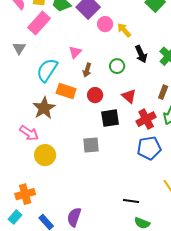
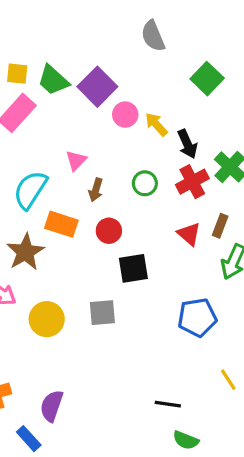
black arrow: (141, 54) -> (187, 144), moved
red triangle: (129, 96) -> (189, 234), moved
red cross: (146, 119) -> (192, 182), moved
yellow circle: (45, 155) -> (47, 319), moved
purple semicircle: (74, 217) -> (52, 406), moved

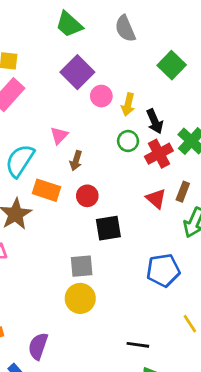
green trapezoid: (53, 80) -> (69, 24), moved
yellow arrow: (156, 124) -> (128, 104), turned -125
green circle: (145, 183) -> (128, 141), moved
yellow circle: (47, 319) -> (80, 298), moved

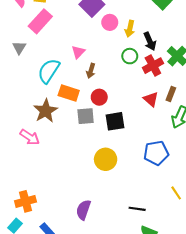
gray square: (82, 266) -> (86, 116), moved
yellow circle: (80, 298) -> (106, 159), moved
purple semicircle: (38, 346) -> (83, 210), moved

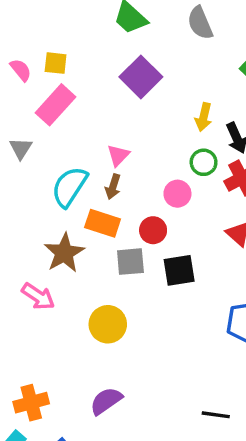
pink circle: (110, 22) -> (177, 194), moved
brown arrow: (91, 71) -> (113, 187), moved
yellow circle: (106, 159) -> (108, 324), moved
purple semicircle: (83, 210) -> (106, 401), moved, turned 36

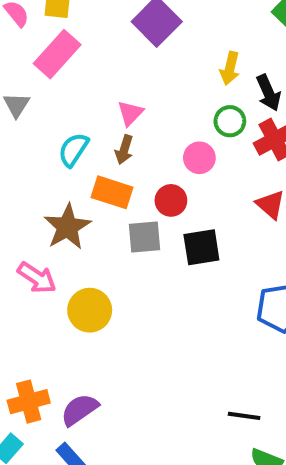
cyan semicircle: (69, 187) -> (73, 150), size x0.7
yellow circle: (108, 324) -> (90, 310), moved
purple semicircle: (106, 401) -> (80, 410), moved

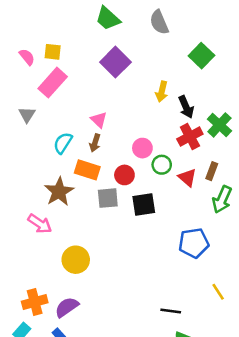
pink triangle: (130, 113) -> (99, 120), turned -30
green circle: (230, 121) -> (162, 165), moved
yellow circle: (90, 310) -> (76, 260), moved

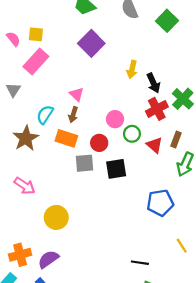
green square: (201, 56) -> (167, 21), moved
brown star: (59, 192) -> (26, 138), moved

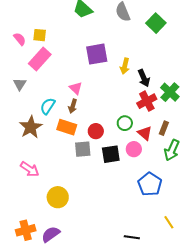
purple square: (91, 43) -> (97, 54), moved, turned 35
pink circle: (115, 119) -> (134, 149), moved
blue pentagon: (160, 203) -> (150, 184), turned -30

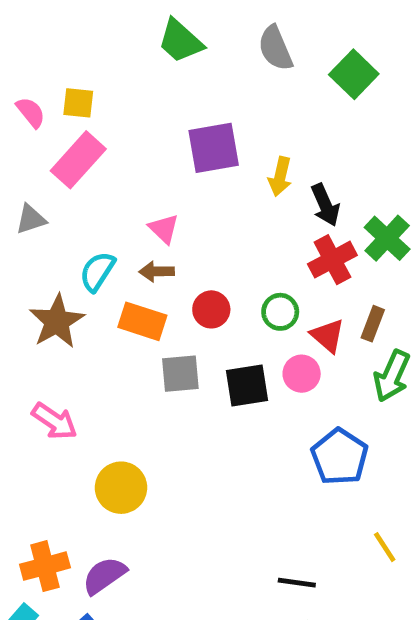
gray triangle: (20, 84) -> (31, 219), turned 40
brown arrow: (73, 106) -> (157, 271), turned 72
red circle: (96, 131) -> (211, 309), moved

